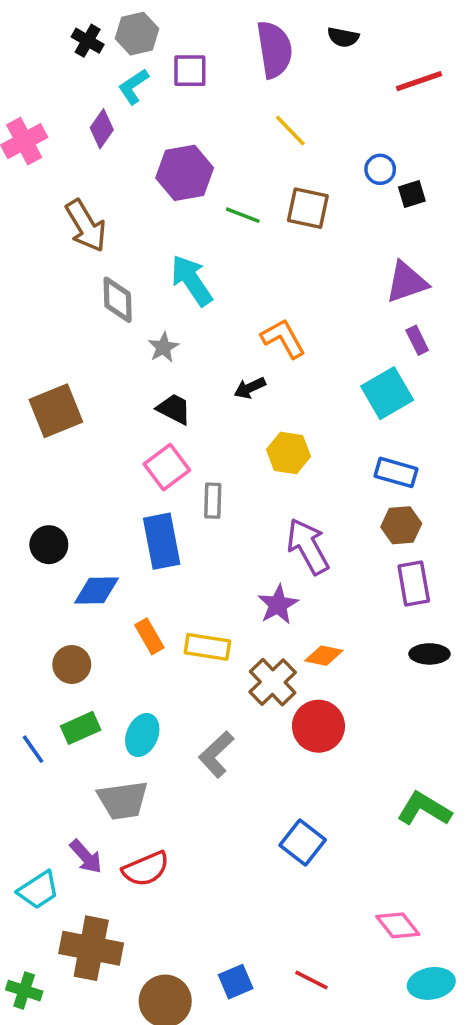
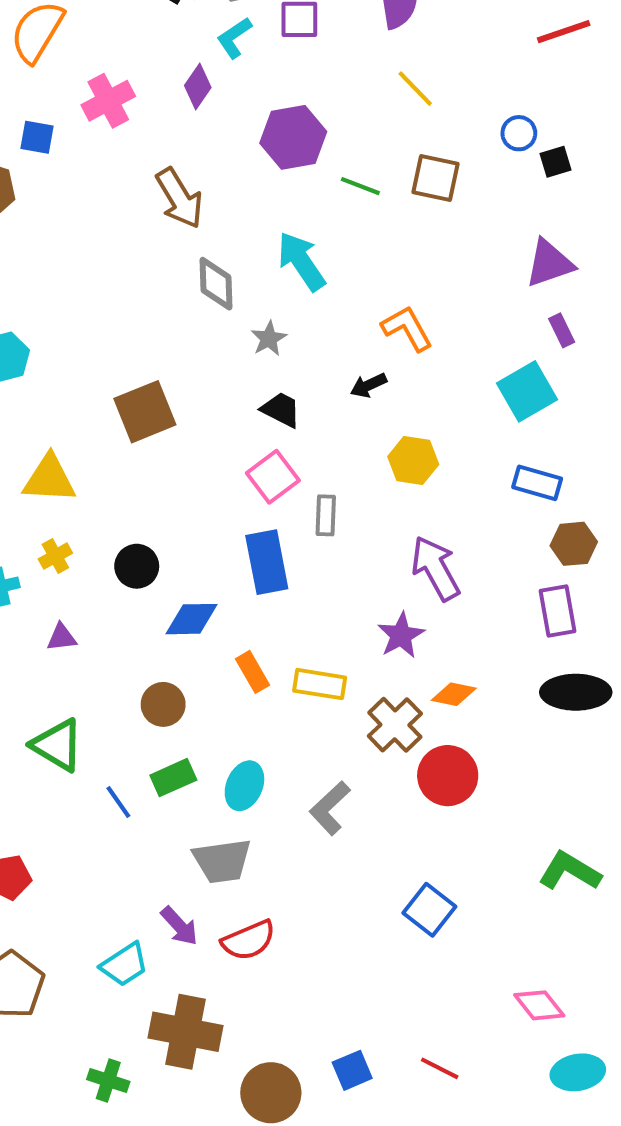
brown hexagon: (401, 525) -> (574, 544), moved
black ellipse: (429, 654) -> (576, 692), size x1.5

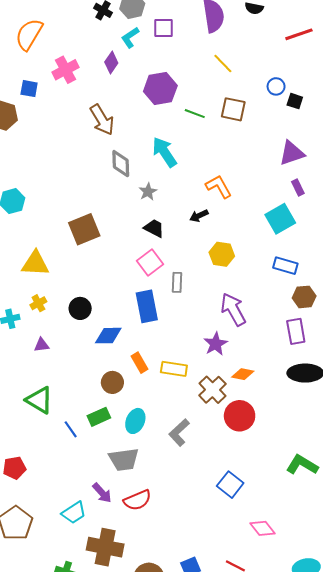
black square: (555, 162) -> (295, 101), turned 35
brown circle: (163, 704) -> (112, 382), moved
pink diamond: (539, 1005) -> (262, 528), moved

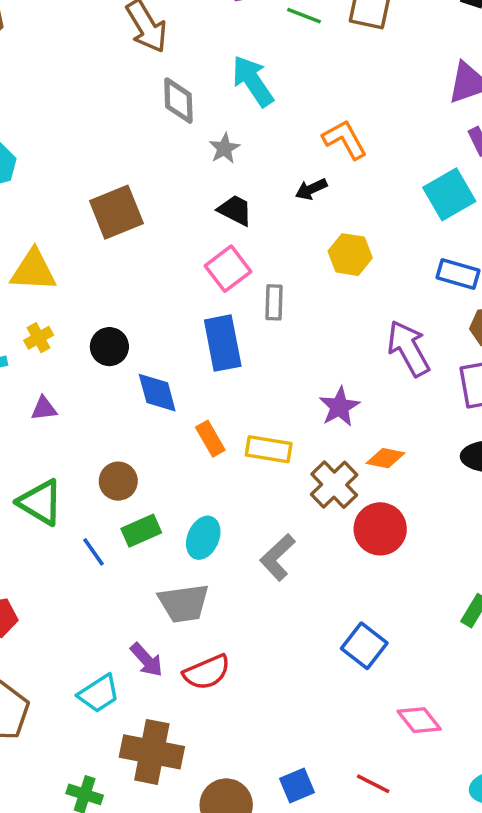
purple arrow: (233, 309) -> (409, 348), moved
blue diamond: (108, 336) -> (157, 393), turned 76
brown circle: (112, 382) -> (118, 481), moved

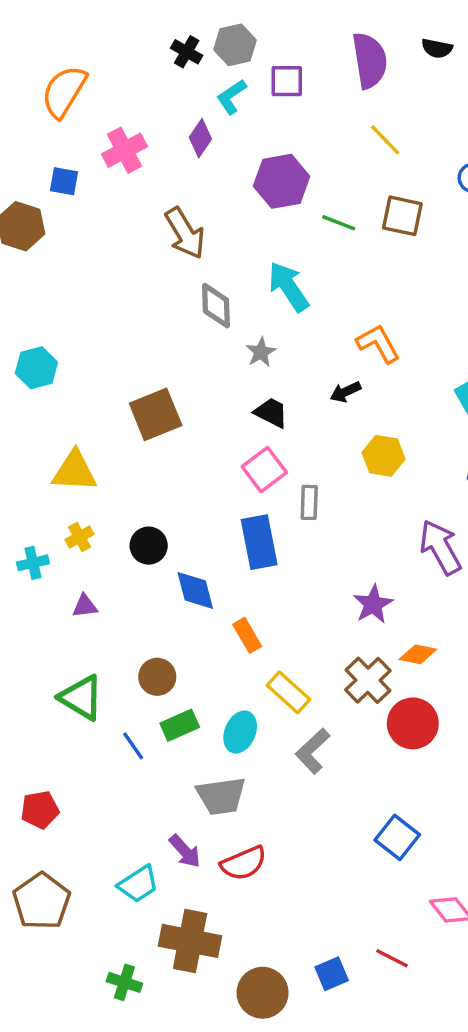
yellow rectangle: (269, 449) -> (288, 692), moved, turned 33
red line: (373, 784) -> (392, 958), moved

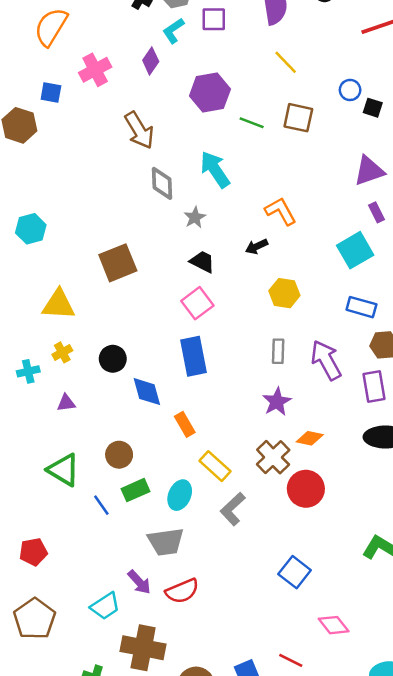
gray rectangle: (309, 502) -> (278, 351), moved

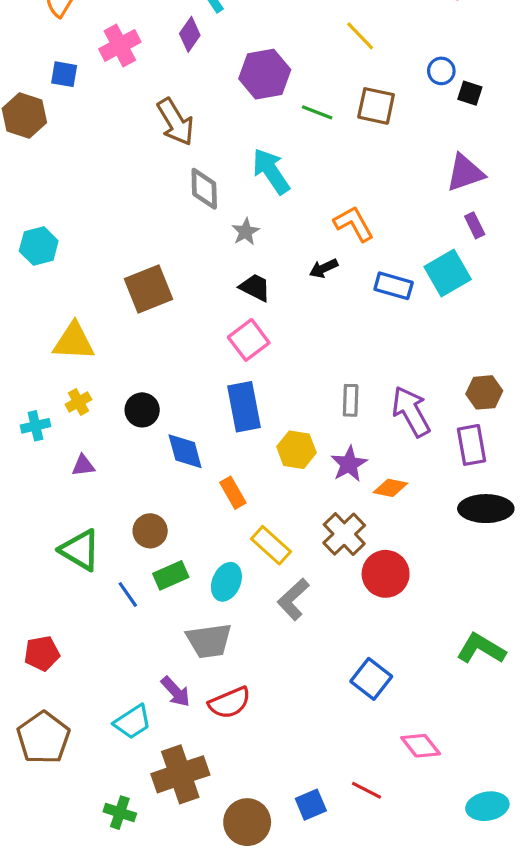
yellow hexagon: (284, 293) -> (296, 450), moved
blue rectangle: (361, 307) -> (394, 286), moved
orange diamond: (310, 438) -> (390, 488), moved
brown cross: (143, 648) -> (180, 774), turned -30

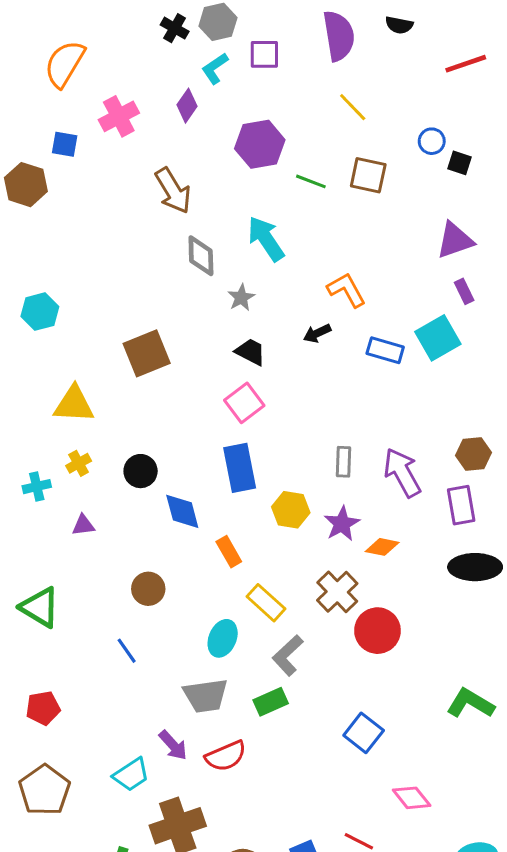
green triangle: (80, 550) -> (40, 607), moved
green rectangle: (171, 575) -> (271, 702), moved

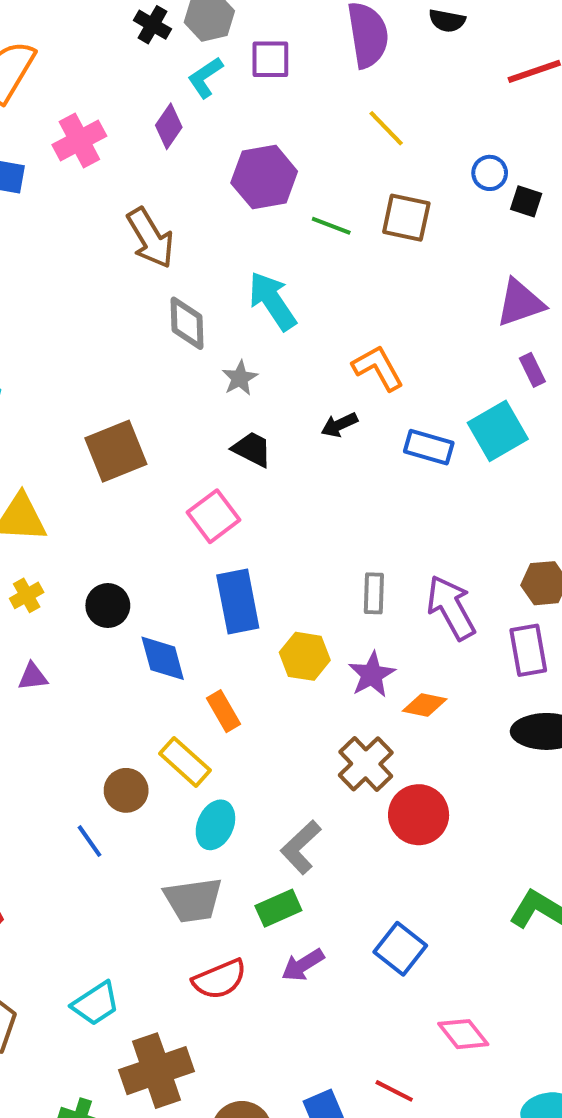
pink square: (244, 403) -> (213, 516), moved
brown circle: (148, 589) -> (126, 790), moved
yellow rectangle: (266, 603) -> (185, 762), moved
purple arrow: (173, 745) -> (303, 965), moved, turned 100

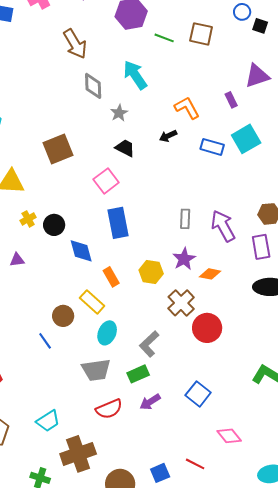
purple rectangle: (532, 370) -> (231, 100), moved
yellow cross: (27, 595) -> (28, 219), moved
yellow hexagon: (305, 656) -> (151, 272), moved

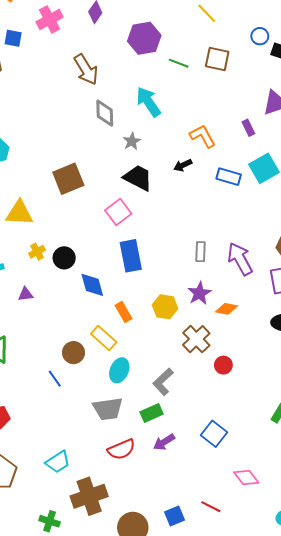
black trapezoid: (125, 148) -> (138, 178), size x1.4
red circle: (207, 328) -> (223, 365), size x0.6

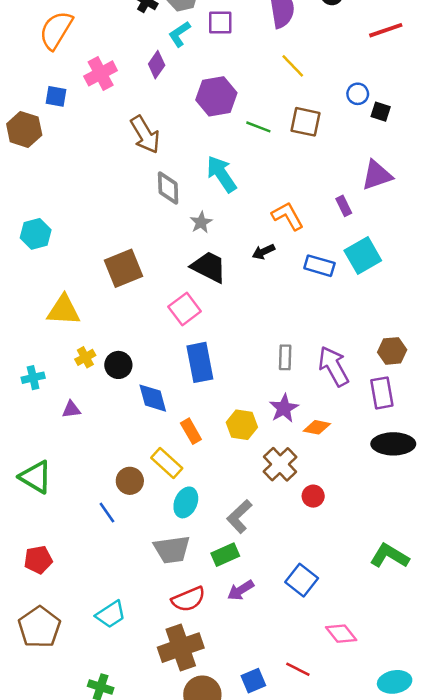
brown cross: (89, 496) -> (181, 648), moved

